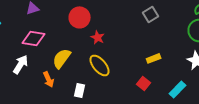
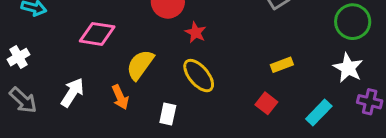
white arrow: (21, 64) -> (72, 92), moved

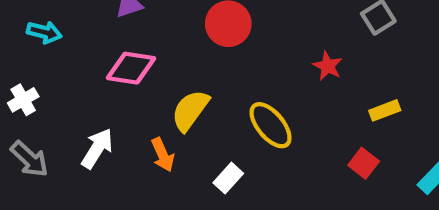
red star: (196, 32) -> (328, 66), moved
white rectangle: (168, 114) -> (228, 178), turned 30

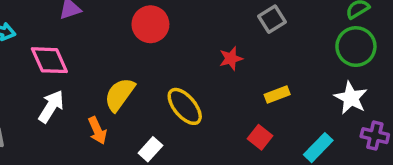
red star: (328, 66) -> (231, 59), turned 30
pink diamond: (131, 68) -> (49, 60), moved, turned 57
white arrow: (97, 148) -> (51, 106), moved

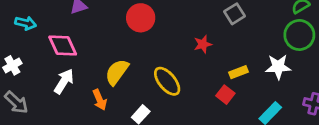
white star: (351, 98) -> (278, 67), moved, turned -30
red square: (260, 137) -> (225, 95), moved

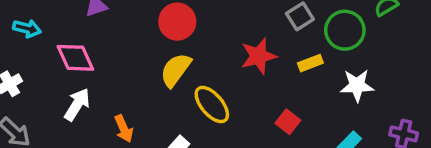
green circle: (299, 35) -> (345, 30), moved
red star: (203, 44) -> (258, 56), size x1.5
yellow semicircle: (117, 72) -> (176, 70), moved
yellow rectangle: (239, 72) -> (310, 63), moved

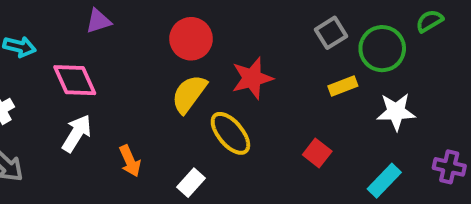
red star: (258, 56) -> (252, 78), moved

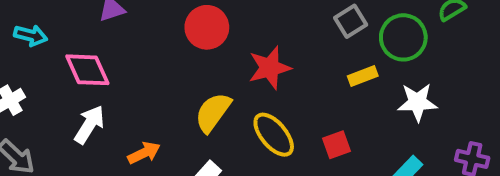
yellow semicircle: (189, 94) -> (213, 112), moved
yellow ellipse: (230, 133) -> (274, 135), moved
red square: (317, 153) -> (336, 145), turned 32
orange arrow: (130, 161) -> (144, 153), turned -92

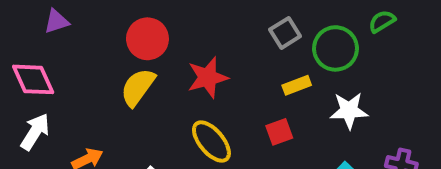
yellow semicircle: (213, 112) -> (138, 87), moved
red square: (336, 145) -> (279, 132), moved

